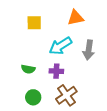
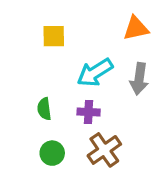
orange triangle: (76, 18) -> (136, 28), moved
green semicircle: (28, 69) -> (44, 109), turned 72

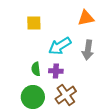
green semicircle: (44, 109) -> (36, 69), moved
green circle: (52, 153) -> (33, 97), size x1.5

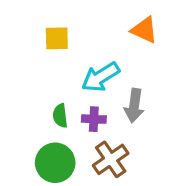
orange triangle: (86, 18) -> (144, 30), turned 36
gray arrow: (88, 50) -> (134, 106), moved

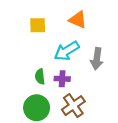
orange triangle: (144, 30) -> (78, 20), moved
gray arrow: (134, 106) -> (97, 59), moved

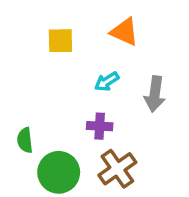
cyan arrow: (67, 51) -> (107, 82), size x0.6
green semicircle: (40, 77) -> (25, 140), moved

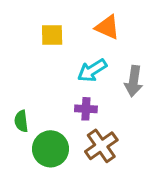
cyan arrow: (107, 82) -> (92, 70), size x1.4

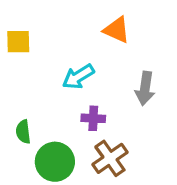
yellow square: (52, 35) -> (18, 42), moved
cyan arrow: (92, 70) -> (78, 77), moved

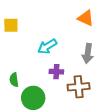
orange triangle: (117, 30) -> (86, 18), moved
brown cross: (110, 158) -> (79, 87), moved, turned 30

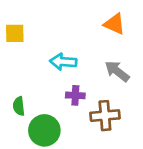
cyan arrow: (47, 46) -> (63, 62), turned 36
gray arrow: (88, 53) -> (117, 71), turned 120

